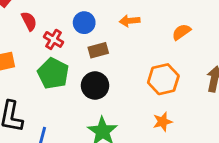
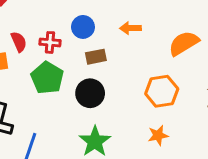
red semicircle: (29, 21) -> (19, 42), moved
orange semicircle: (181, 32) -> (184, 43), size x1.5
red cross: (54, 39) -> (50, 42), turned -30

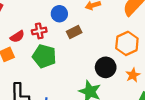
red semicircle: (19, 42) -> (17, 37), turned 96
black circle: (90, 93) -> (106, 67), moved

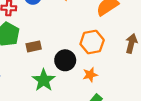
brown rectangle: (74, 32) -> (34, 46), moved

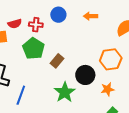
brown rectangle: (34, 46) -> (57, 61), turned -40

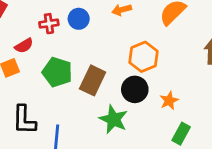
red cross: (36, 25) -> (49, 24), moved
orange hexagon: (111, 59) -> (143, 57), moved
brown rectangle: (57, 61) -> (93, 80), size x1.5

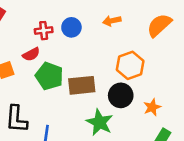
red semicircle: (24, 46) -> (31, 54), moved
brown rectangle: (93, 80) -> (82, 85), turned 56

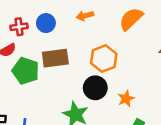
brown rectangle: (82, 85) -> (55, 58), moved

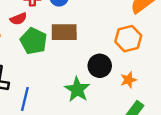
orange hexagon: (104, 59) -> (128, 39), moved

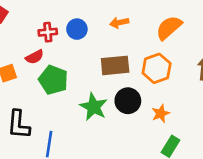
brown rectangle: (64, 32) -> (115, 65), moved
green star: (77, 89) -> (94, 107), moved

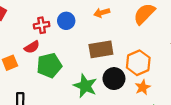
orange hexagon: (157, 68) -> (138, 63), moved
green pentagon: (53, 80) -> (49, 65), turned -30

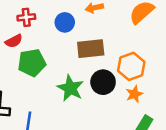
blue circle: (66, 21) -> (65, 22), moved

